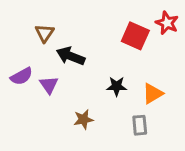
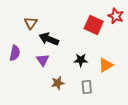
purple semicircle: (22, 76) -> (15, 53), turned -49
purple triangle: (49, 85) -> (43, 60), moved
gray rectangle: (140, 125) -> (87, 87), moved

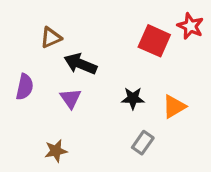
brown triangle: (31, 23) -> (51, 38), turned 32
brown star: (58, 83) -> (56, 151), moved
gray rectangle: (87, 87) -> (143, 143), turned 40

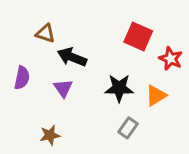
red star: (190, 26) -> (171, 59), moved
brown triangle: (51, 38) -> (45, 34), turned 42
black star: (133, 98) -> (119, 88), size x1.4

